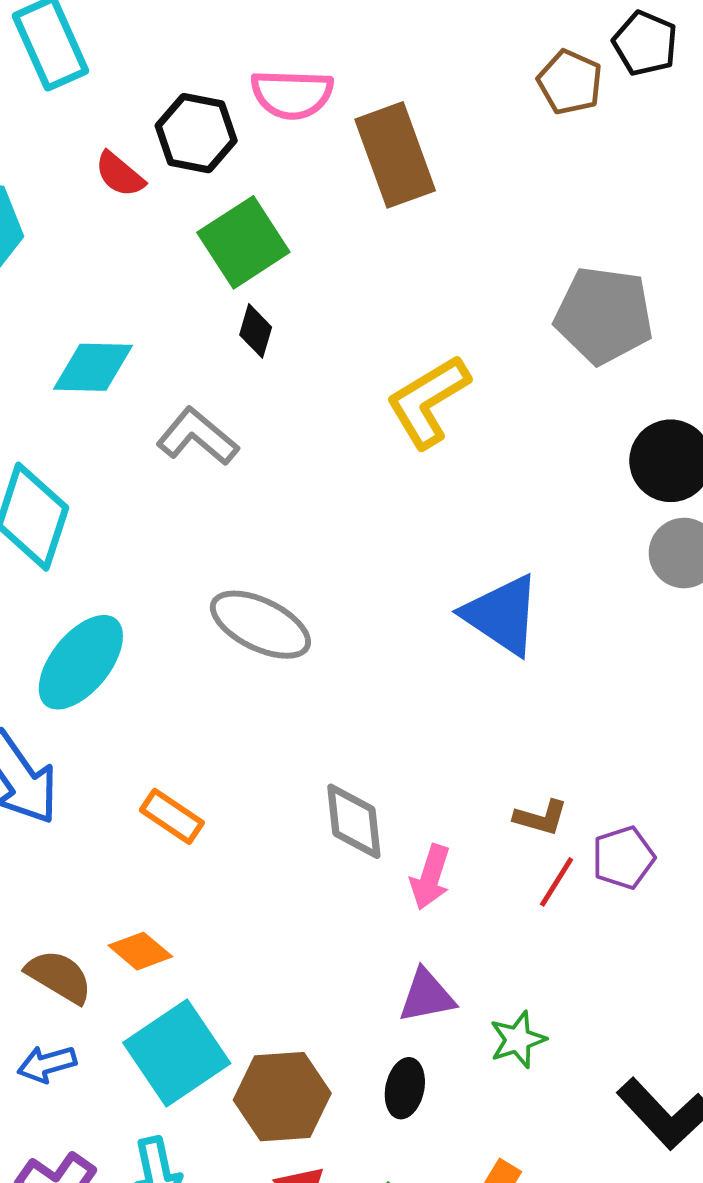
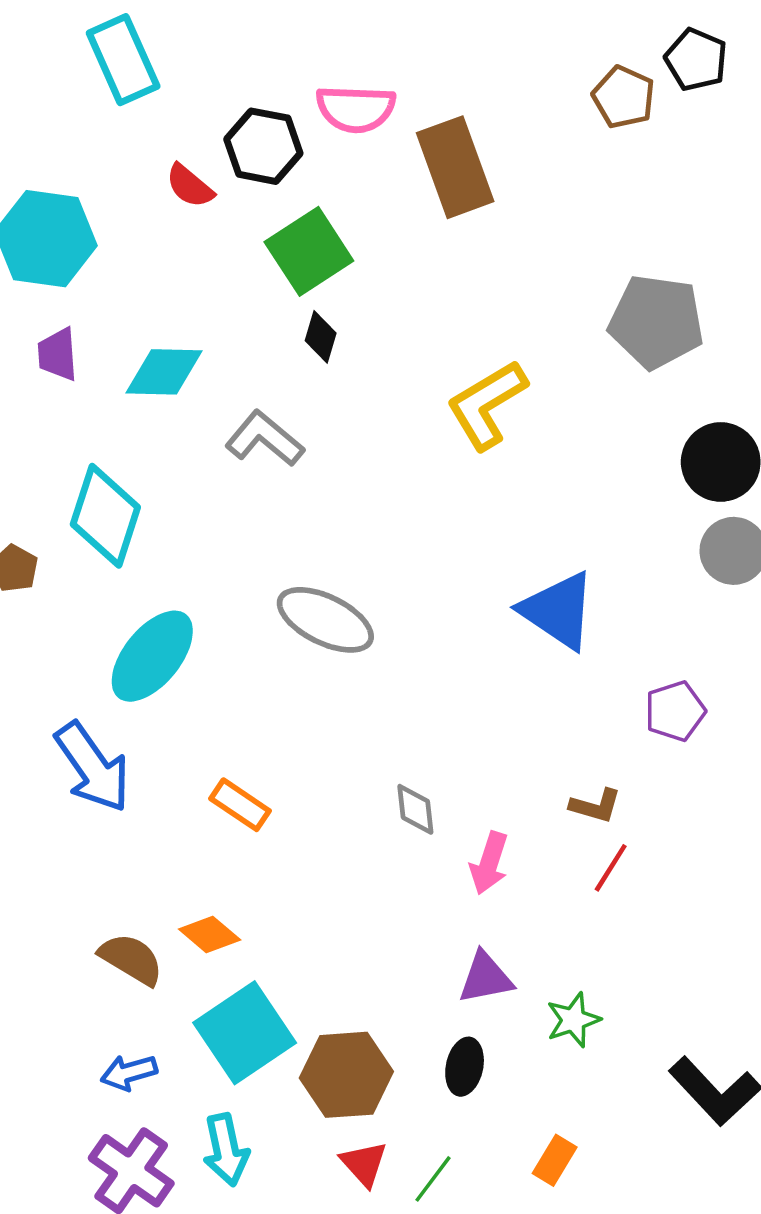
gray diamond: (354, 821) -> (415, 809), size x0.7
purple pentagon: (623, 858) -> (675, 711), moved
blue arrow: (47, 1064) -> (129, 1073), moved

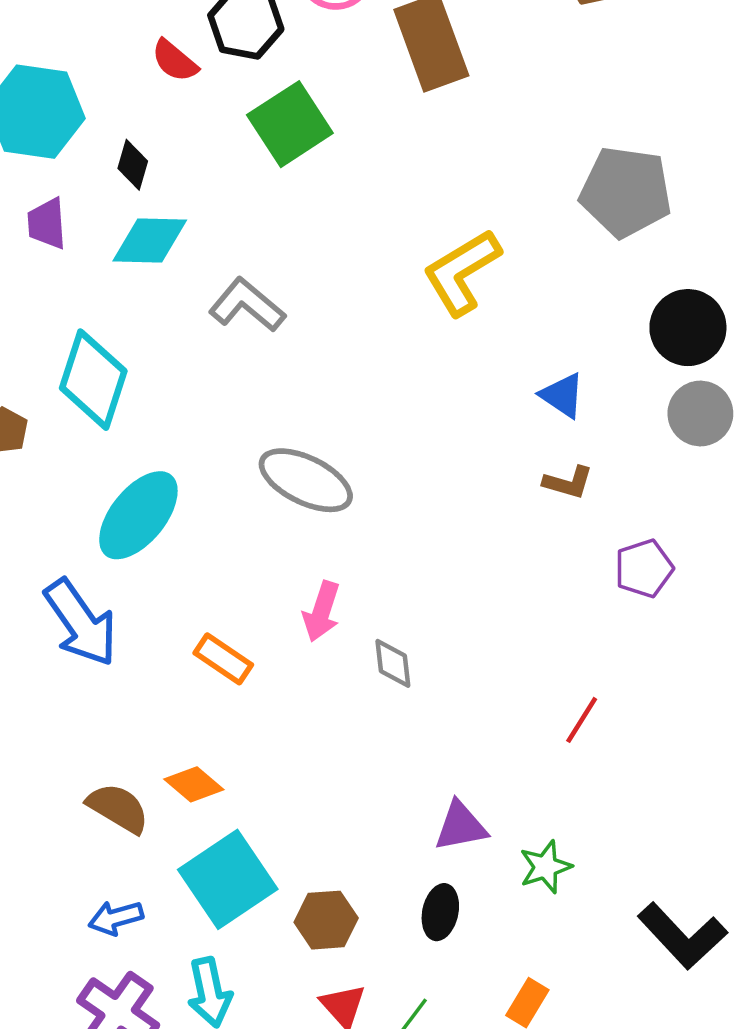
black diamond: (321, 337) -> (133, 165), moved
blue triangle: (558, 611) -> (562, 395), moved, size x0.6
brown L-shape: (596, 806) -> (568, 482), moved
pink arrow: (489, 863) -> (322, 611), moved
brown hexagon: (346, 1075) -> (326, 920), size x0.7

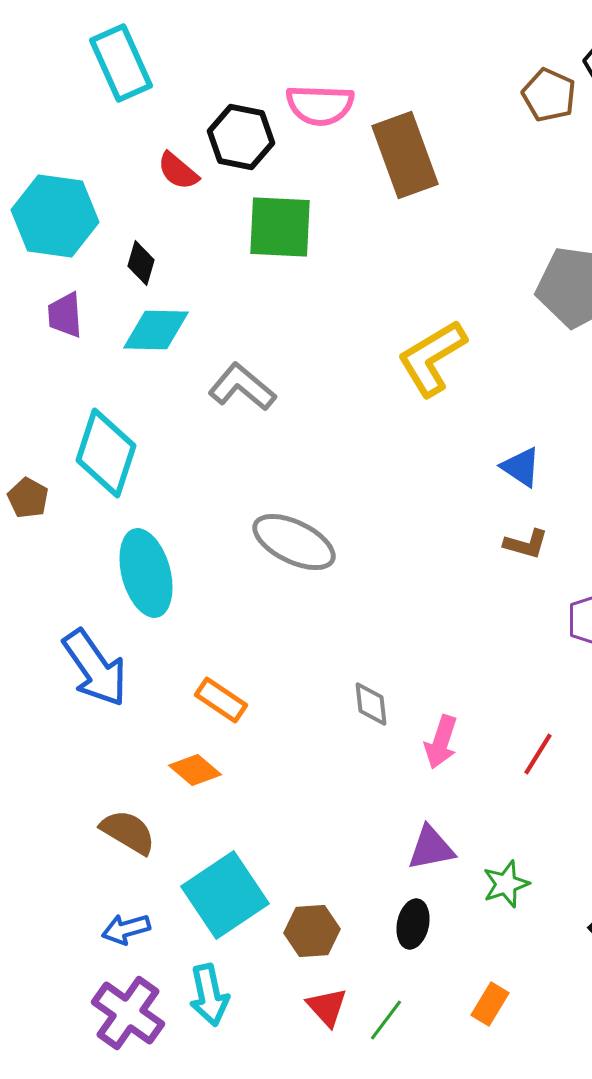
green square: (290, 124) -> (280, 227), turned 36
cyan ellipse: (138, 515) -> (146, 573), turned -54
pink arrow: (322, 611) -> (441, 742), moved
orange diamond: (194, 784) -> (195, 770), moved

